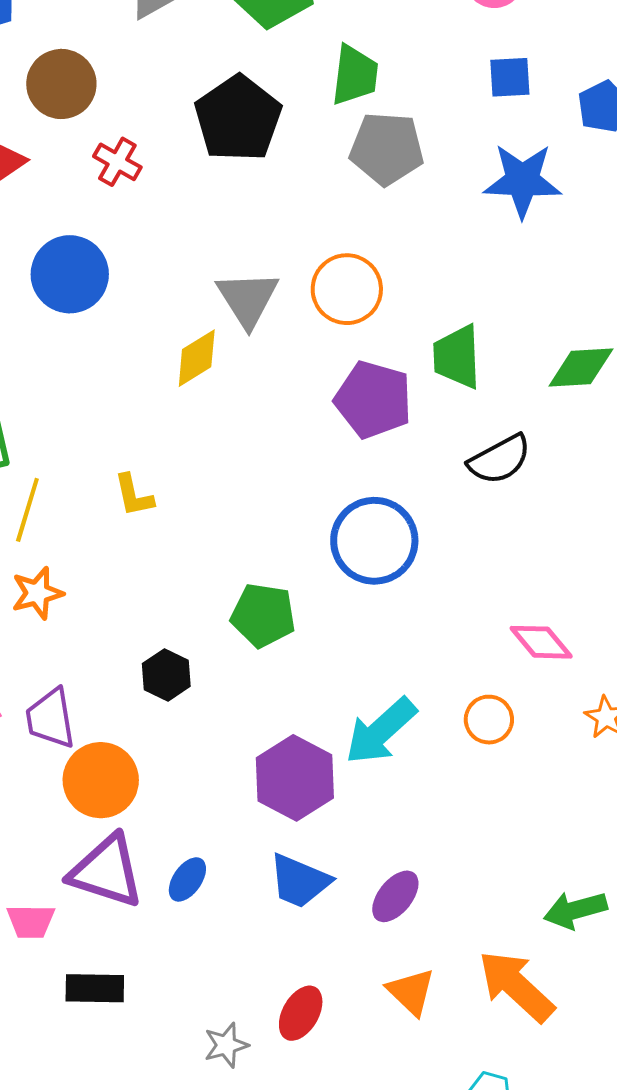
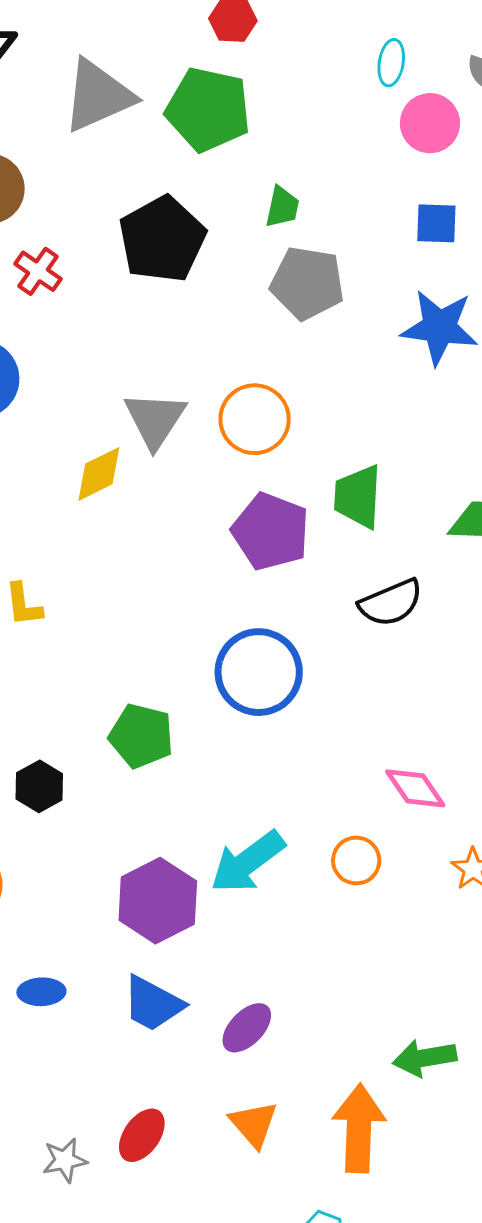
green trapezoid: (355, 75) -> (282, 207), size x0.7
blue ellipse: (187, 879) -> (41, 992), turned 48
orange arrow: (516, 986) -> (359, 1128), turned 44

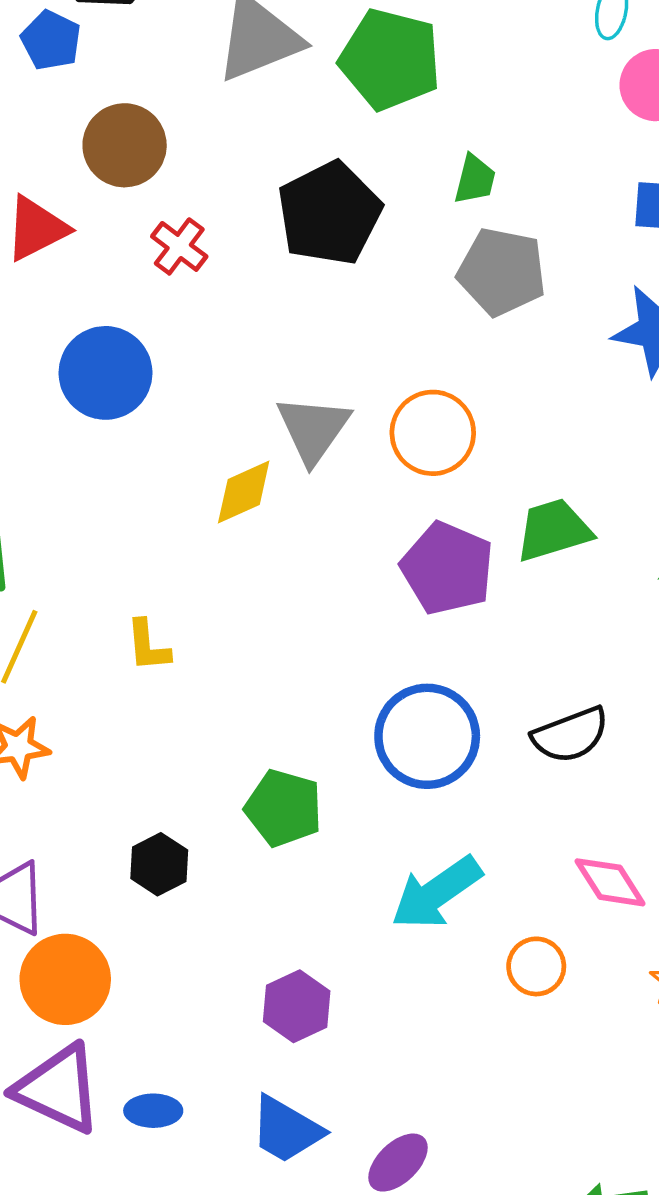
green trapezoid: (358, 497) -> (553, 530), turned 68
black semicircle: (391, 603) -> (570, 735), moved
cyan arrow: (247, 862) -> (436, 893), moved
purple hexagon: (158, 901) -> (297, 1006), size x0.7

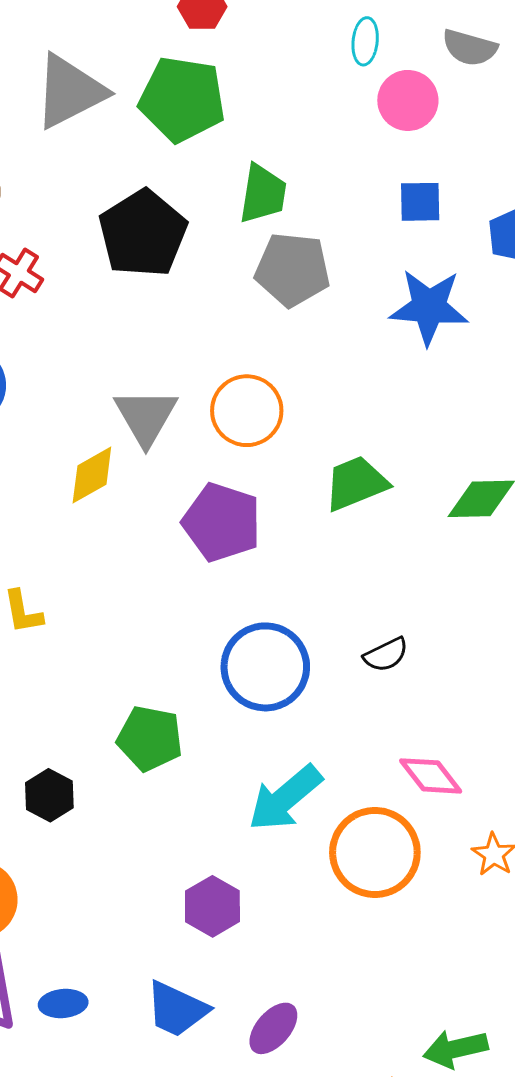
green trapezoid: (475, 179) -> (263, 194), size x1.4
purple pentagon: (447, 568) -> (222, 522), moved
black semicircle: (570, 735) -> (386, 655), size x0.7
orange circle: (536, 966) -> (375, 852), size x1.8
purple hexagon: (297, 1006) -> (212, 906), moved

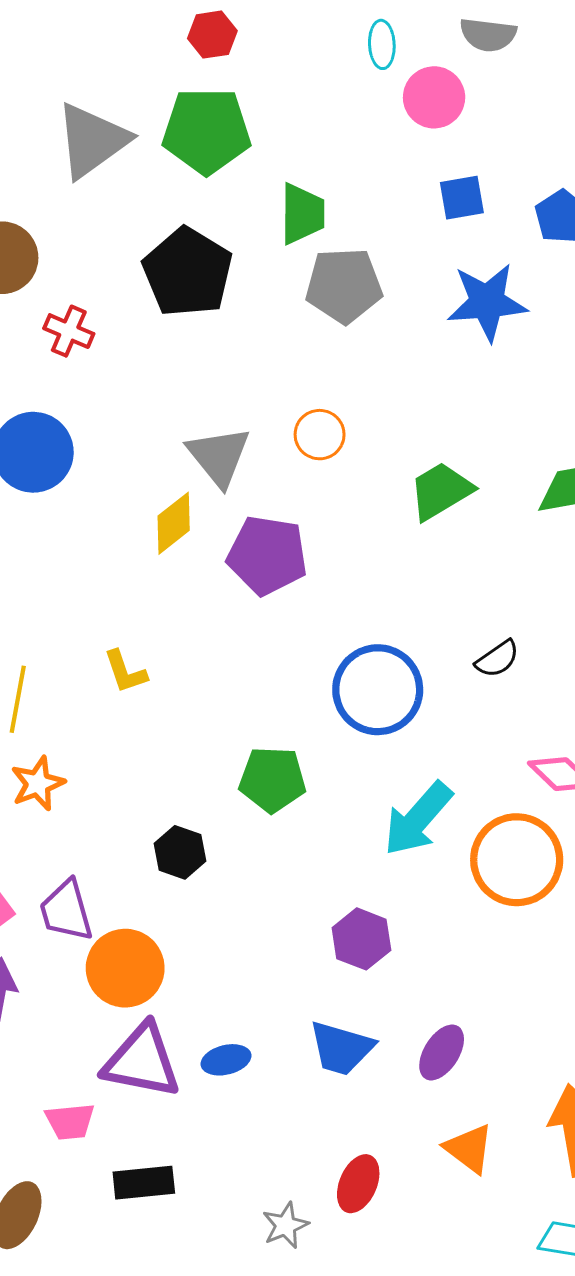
orange circle: (247, 411) -> (320, 435), size x0.7
purple pentagon: (222, 522) -> (267, 555), moved

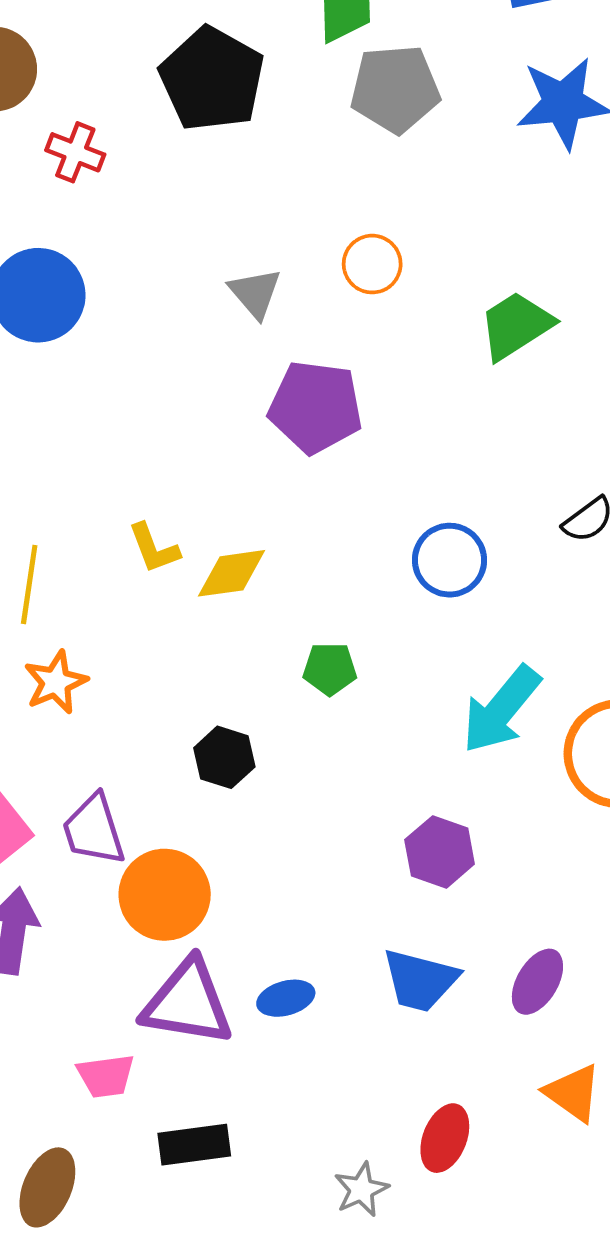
gray triangle: (219, 456) -> (255, 293), size x0.7
yellow diamond: (174, 523) -> (232, 573), moved, turned 32
blue circle: (378, 690) -> (449, 560), size x0.7
green pentagon: (272, 779) -> (330, 669), size x0.7

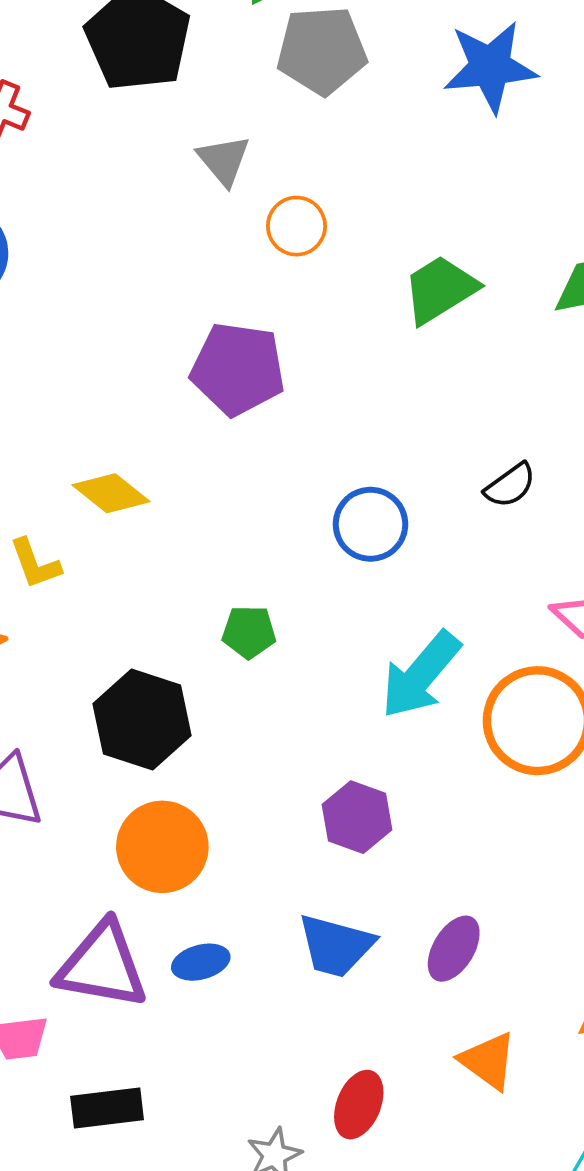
gray triangle: (255, 293) -> (224, 160), moved
yellow L-shape: (154, 548) -> (35, 564), moved
yellow diamond: (232, 573) -> (111, 493), moved, turned 46
black hexagon: (224, 757) -> (142, 720), size x1.6
orange circle: (165, 895) -> (162, 847), moved

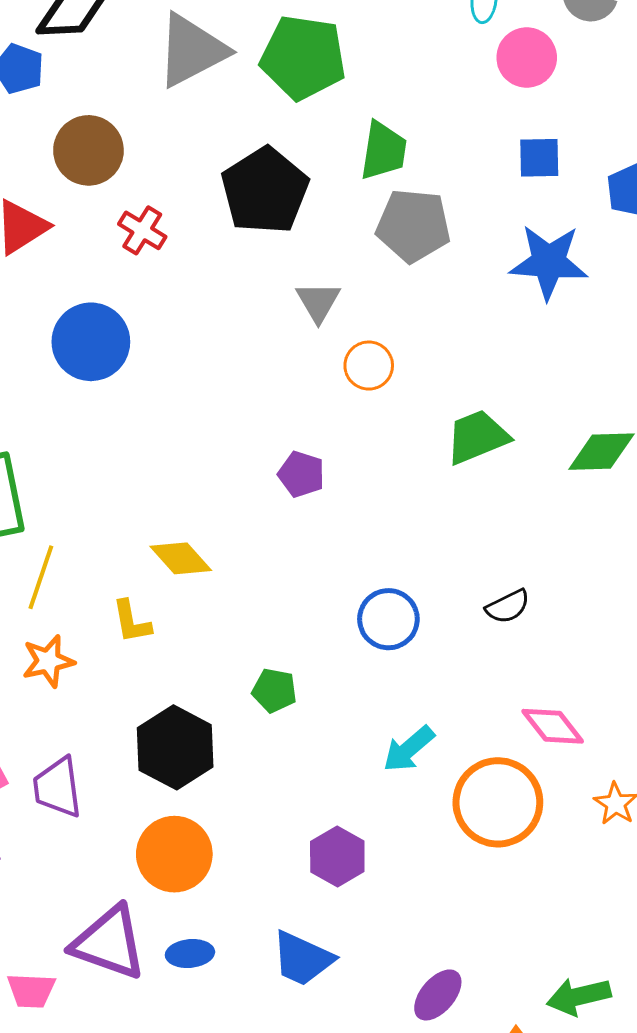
purple pentagon: (238, 369) -> (301, 474), size x0.6
yellow L-shape: (35, 564) -> (132, 622), moved
cyan arrow: (421, 675) -> (409, 749), size x0.7
purple ellipse: (454, 949) -> (438, 995), moved

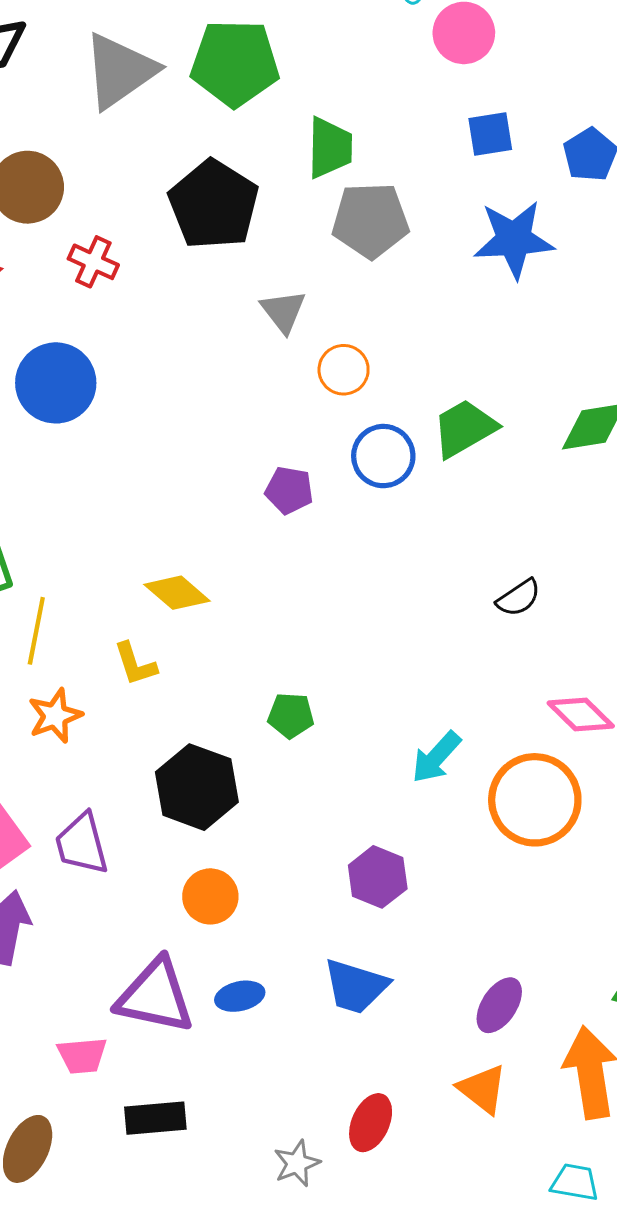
blue circle: (388, 619) -> (383, 456), moved
orange circle: (174, 854) -> (210, 896), size x0.7

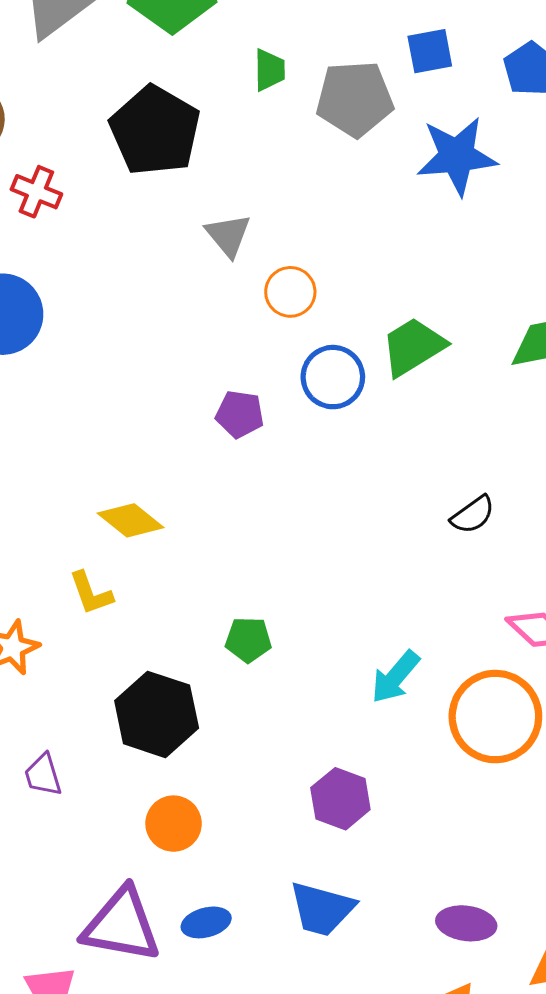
green trapezoid: (330, 148) -> (270, 70), size x0.7
gray pentagon: (370, 220) -> (355, 99), moved
purple trapezoid: (82, 844) -> (43, 775), size x0.7
purple ellipse: (499, 1005) -> (466, 923), turned 66

